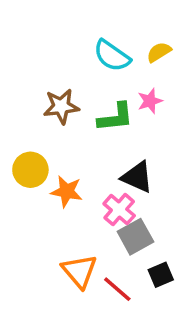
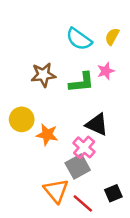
yellow semicircle: (159, 52) -> (112, 37), turned -30
gray square: (135, 237) -> (78, 167), moved

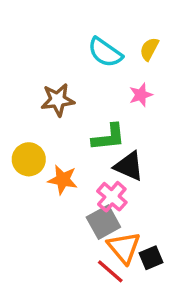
green L-shape: (82, 82) -> (109, 137), moved
orange triangle: (56, 191) -> (124, 248), moved

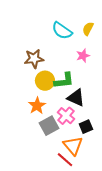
yellow circle: (29, 159) -> (45, 81), moved
orange star: (63, 180) -> (37, 106), turned 30
gray square: (103, 222) -> (49, 126), moved
black square: (151, 258) -> (86, 127), moved

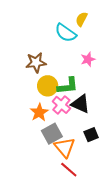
yellow semicircle: (88, 29) -> (82, 19), moved
pink cross: (66, 116) -> (61, 105), moved
orange triangle: (73, 146) -> (65, 147), moved

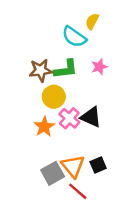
green L-shape: (68, 86) -> (66, 69), moved
gray square: (52, 134) -> (53, 173), moved
black square: (91, 135) -> (98, 165), moved

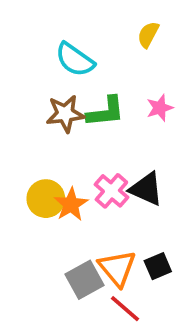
cyan semicircle: (74, 37) -> (75, 60), moved
yellow circle: (54, 97) -> (46, 199), moved

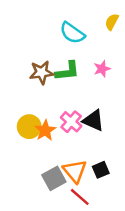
yellow semicircle: (148, 35) -> (112, 22), moved
cyan semicircle: (75, 60) -> (72, 33), moved

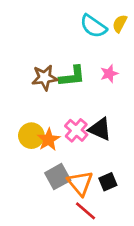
cyan semicircle: (72, 33) -> (93, 26), moved
gray square: (54, 178) -> (58, 177), moved

